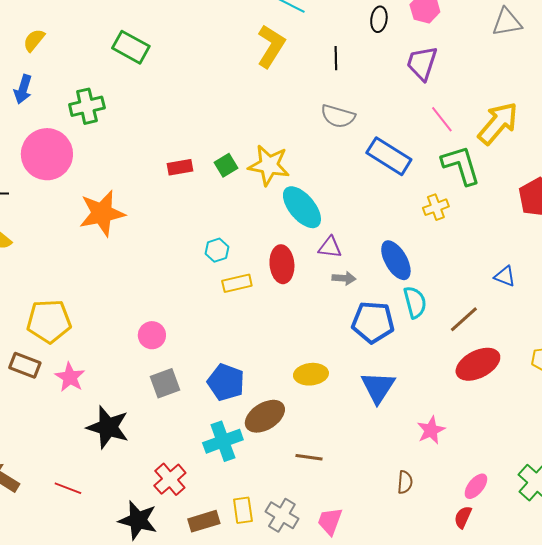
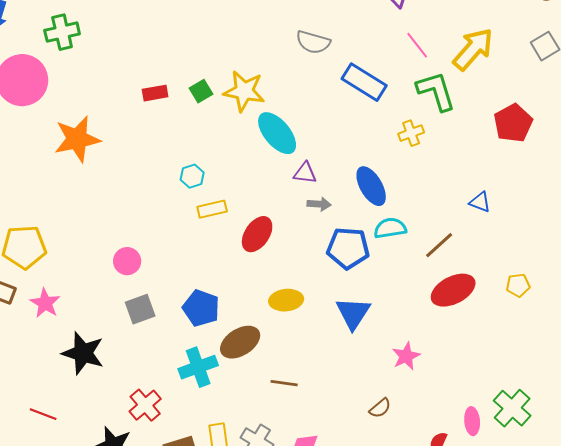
red ellipse: (282, 264) -> (257, 234), moved, turned 39
cyan semicircle: (415, 302) -> (390, 228), turned -84
brown semicircle: (405, 482) -> (380, 408), turned 45
pink ellipse: (476, 486) -> (472, 421), moved, turned -44

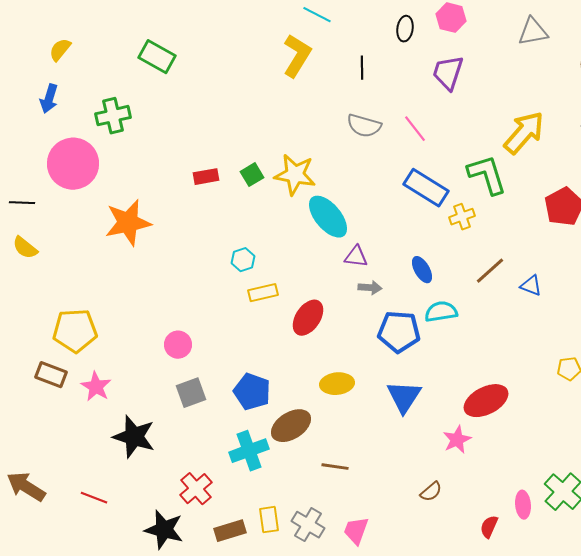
pink line: (417, 45) -> (415, 129), moved
blue rectangle: (364, 82) -> (426, 188), moved
blue ellipse: (371, 186) -> (422, 270), size x0.7
brown line: (439, 245) -> (490, 271), moved
red ellipse: (453, 290) -> (486, 401), moved

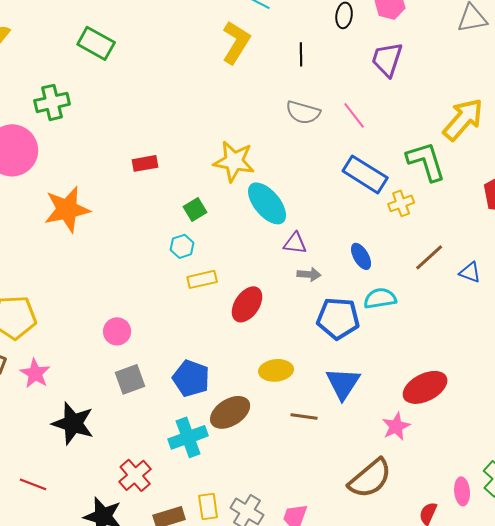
green square: (252, 175) -> (195, 209), moved
brown line: (335, 467) -> (304, 416), moved
brown semicircle: (431, 492) -> (370, 478), size x2.0

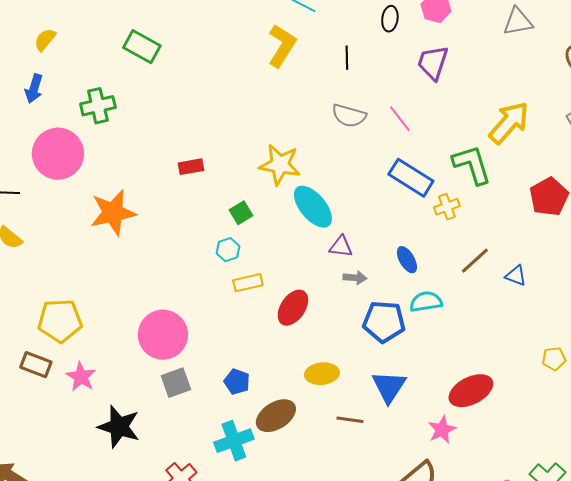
pink circle: (117, 331) -> (163, 335), size x1.8
blue pentagon: (191, 378) -> (237, 382), size x0.7

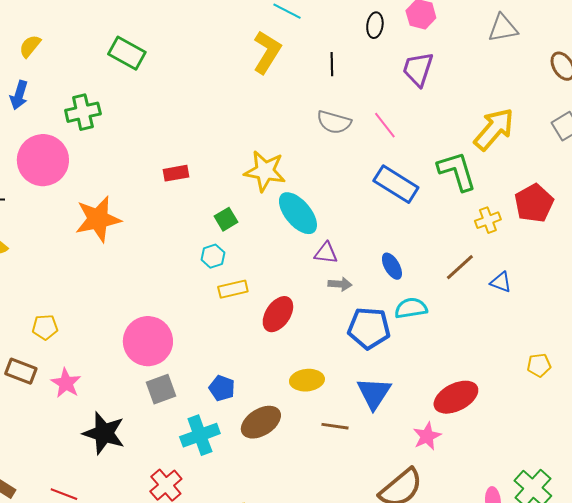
yellow cross: (447, 207) -> (488, 220), moved
yellow pentagon: (60, 321) -> (45, 327), size x0.6
cyan cross: (234, 441) -> (200, 435), moved

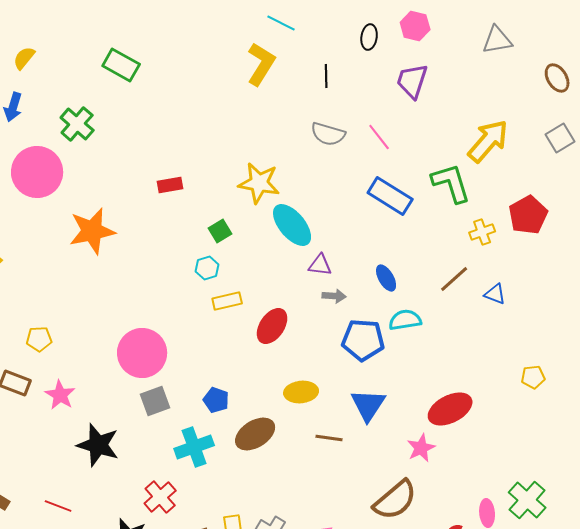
green cross: (83, 112) -> (77, 124), turned -36

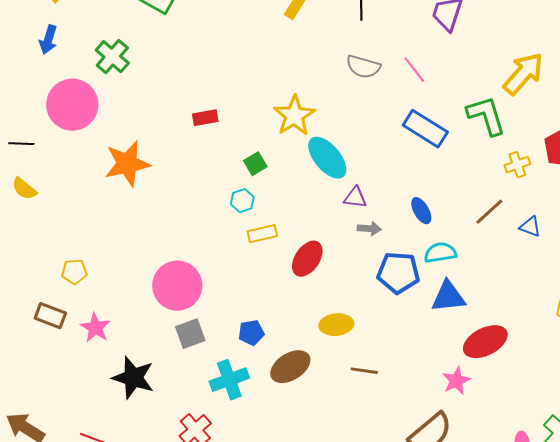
yellow star: (259, 183) -> (294, 116), turned 30
blue pentagon: (216, 400) -> (251, 333), turned -30
blue triangle: (368, 405) -> (448, 297), moved, turned 51

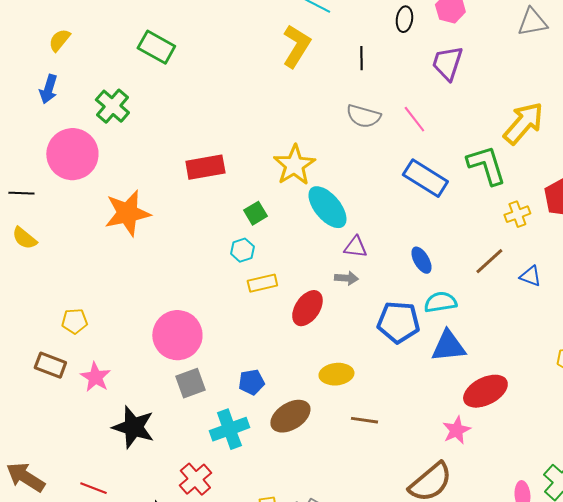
red rectangle: (205, 118) -> (205, 167), size x1.5
gray arrow: (369, 229) -> (346, 278), moved

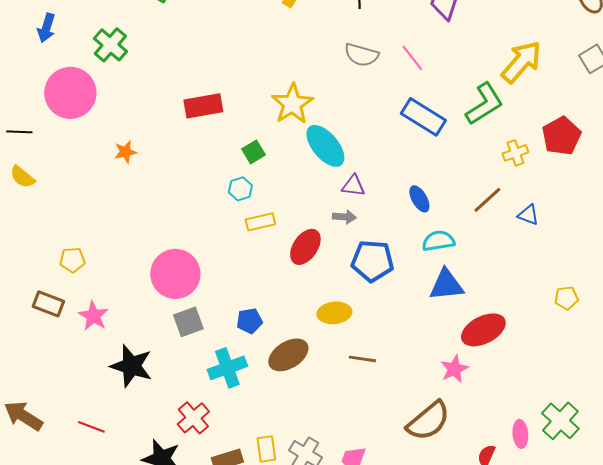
green L-shape: (486, 165) -> (484, 104), turned 75
orange star: (127, 213) -> (125, 152), size x0.5
blue pentagon: (398, 322) -> (372, 261), moved

